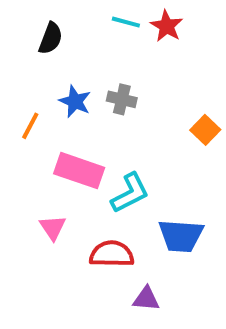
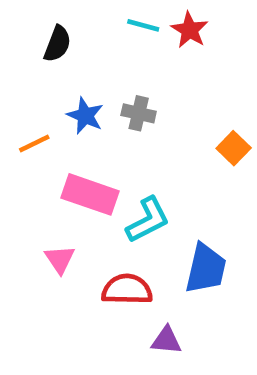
orange line: (30, 126) -> (34, 143), turned 36
blue trapezoid: (181, 236) -> (206, 269), turned -81

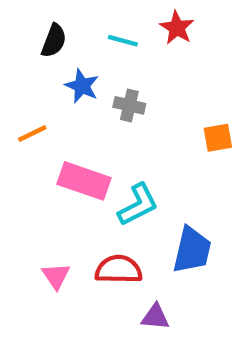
cyan line: (143, 25) -> (123, 41), moved
blue star: (85, 116) -> (82, 86), moved
orange square: (234, 148) -> (218, 138), turned 36
pink triangle: (60, 259) -> (56, 276), moved

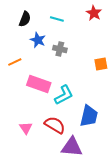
red star: (177, 28) -> (94, 13), moved
red semicircle: (119, 269) -> (55, 125), turned 30
purple triangle: (155, 317) -> (72, 147), size x1.6

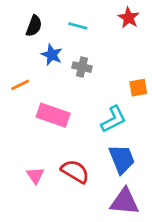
cyan L-shape: (64, 95) -> (114, 119), moved
blue trapezoid: (89, 116) -> (122, 159), turned -35
purple triangle: (72, 147) -> (125, 202), moved

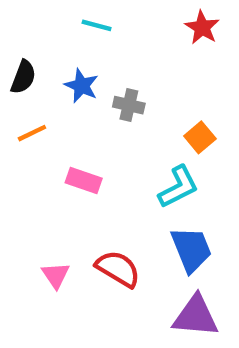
black semicircle: (34, 26) -> (23, 77), moved
cyan line: (78, 26) -> (97, 25), moved
orange square: (138, 88) -> (200, 137), moved, turned -30
pink rectangle: (53, 115) -> (84, 180), size x0.7

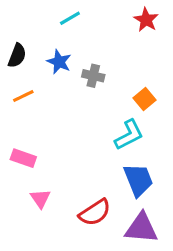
cyan line: (97, 25) -> (70, 18), turned -45
pink rectangle: (84, 180) -> (23, 158), moved
red semicircle: (118, 269) -> (95, 213), moved, turned 116

